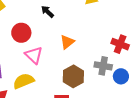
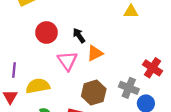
black arrow: (47, 12) -> (79, 35), moved
pink triangle: (34, 55) -> (67, 61), moved

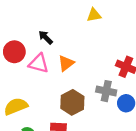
black arrow: (79, 35) -> (46, 37), moved
pink triangle: (67, 61) -> (39, 63), moved, turned -30

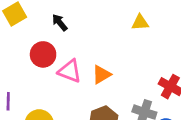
black arrow: (46, 37) -> (60, 22), moved

